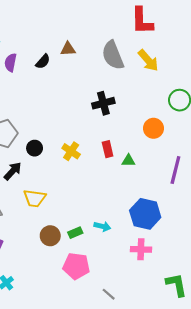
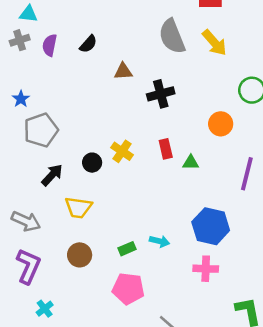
brown triangle: (68, 49) -> (123, 71), moved
black circle: (35, 148) -> (92, 163), moved
brown circle: (50, 236) -> (80, 255), moved

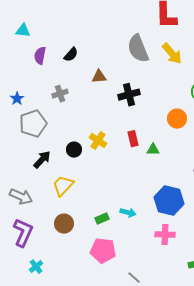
gray cross: (20, 40) -> (60, 94), moved
yellow trapezoid: (78, 207) -> (63, 186), turned 125

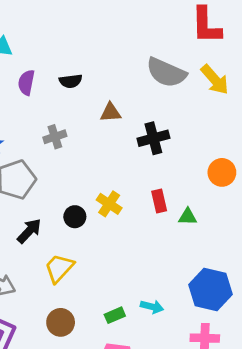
gray semicircle: (138, 49) -> (166, 72), turned -44
black semicircle: (71, 55) -> (71, 81), turned 42

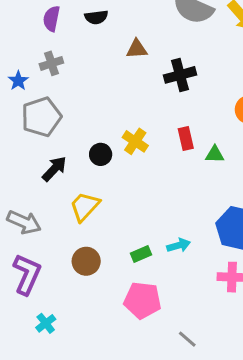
gray cross: (55, 137) -> (51, 63), moved
cyan arrow: (152, 307) -> (179, 245), turned -30

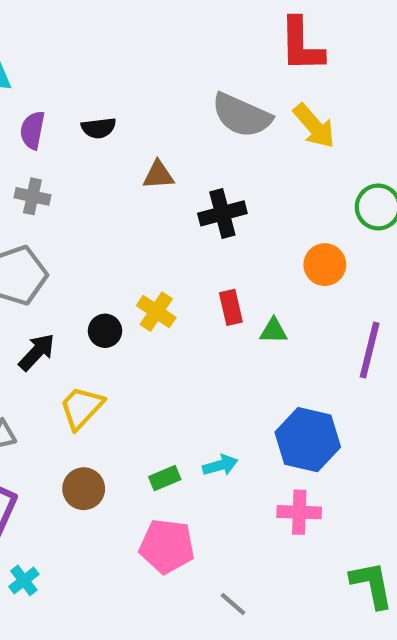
gray cross: (51, 63) -> (32, 196), turned 30

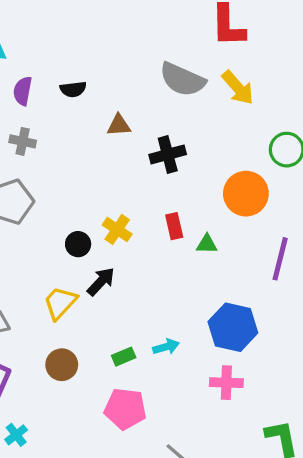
orange circle: (325, 265) -> (246, 194), size x1.4
black arrow: (37, 352) -> (101, 282), moved

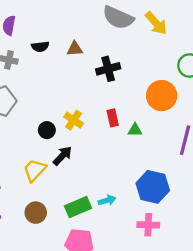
black semicircle: (73, 89) -> (40, 47), moved
green rectangle: (124, 357) -> (78, 207), size x1.6

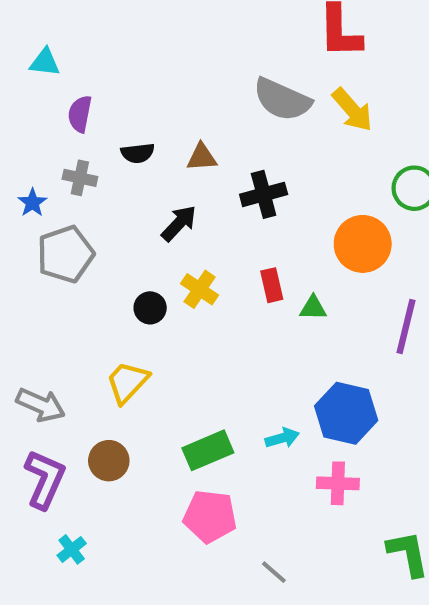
black arrow: (62, 156) -> (179, 223), moved
cyan arrow: (107, 200) -> (282, 438), moved
brown circle: (36, 213) -> (109, 461), moved

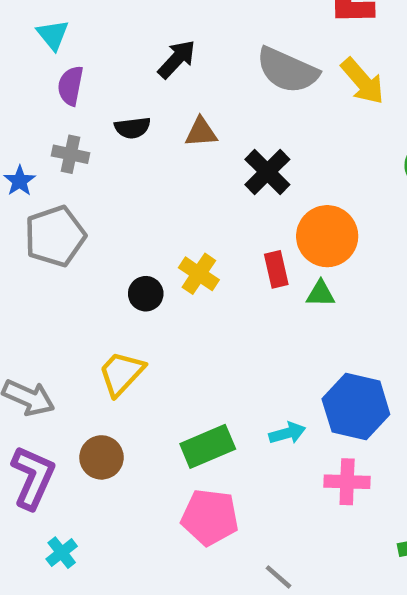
cyan triangle: (45, 62) -> (53, 35), moved, turned 44
black cross: (264, 194) -> (267, 172), turned -30
black arrow: (179, 223) -> (177, 59), moved
orange circle: (363, 244) -> (327, 236), moved

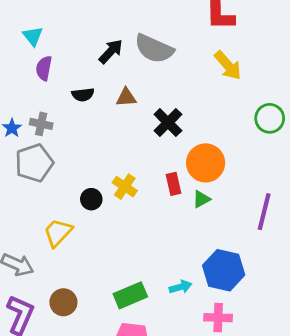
gray semicircle: (287, 70) -> (154, 49), moved
gray cross: (70, 154) -> (41, 124), moved
green triangle: (321, 294) -> (201, 199), turned -30
yellow trapezoid: (121, 373) -> (58, 233), moved

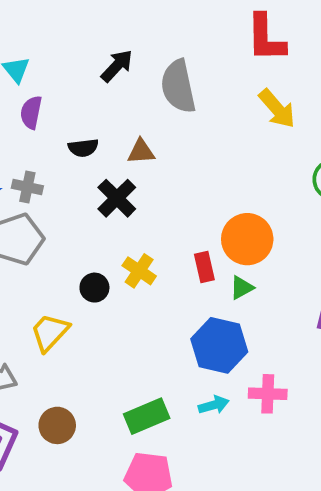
gray semicircle: (154, 49) -> (178, 86), turned 54
black arrow: (111, 51) -> (117, 66), moved
black cross: (168, 123) -> (117, 198), moved
blue hexagon: (224, 270) -> (219, 345), moved
pink cross: (218, 318) -> (268, 394), moved

